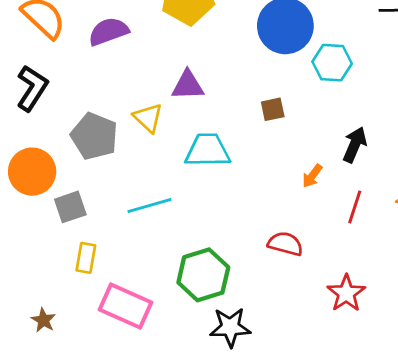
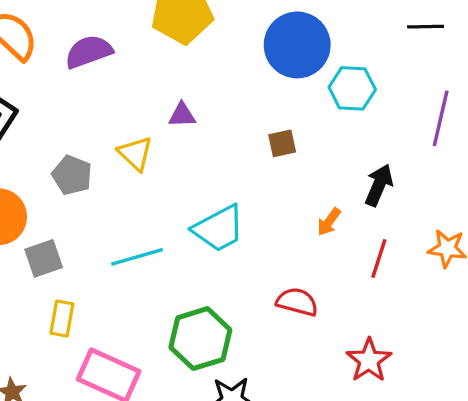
purple triangle: (188, 85) -> (182, 115), size x0.7
gray pentagon: (94, 136) -> (72, 175), size x0.7
cyan trapezoid: (208, 150) -> (219, 228), moved, turned 153

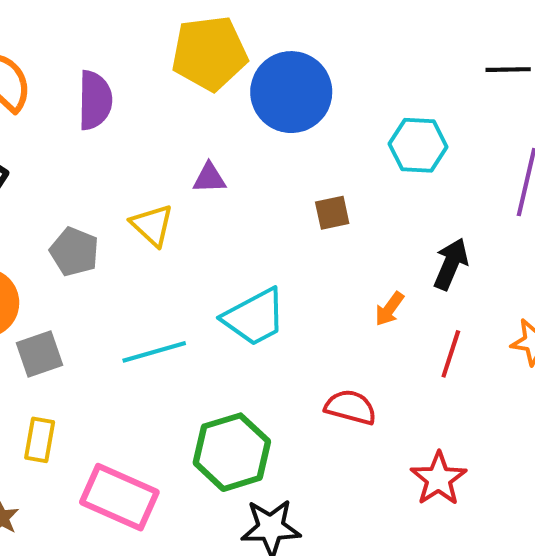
blue circle: (297, 45) -> (291, 92), moved
purple semicircle: (89, 52) -> (95, 100), turned 111
yellow rectangle: (62, 319) -> (40, 440), moved

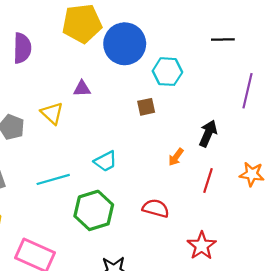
black line: (508, 70) -> (223, 40), moved
cyan hexagon: (418, 145) -> (167, 72), moved
cyan trapezoid: (254, 317) -> (105, 161), size x0.7
green hexagon: (232, 452) -> (94, 210), moved

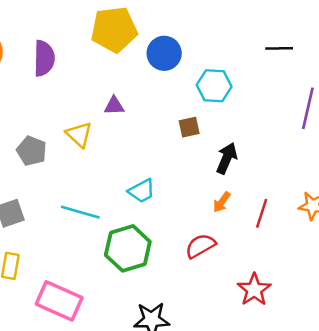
blue circle: (125, 44) -> (164, 53), size x0.7
black arrow: (208, 134) -> (227, 158), moved
orange arrow: (176, 157) -> (222, 202), moved
cyan line: (53, 179) -> (80, 212), turned 32
red semicircle: (156, 208) -> (200, 246), turned -45

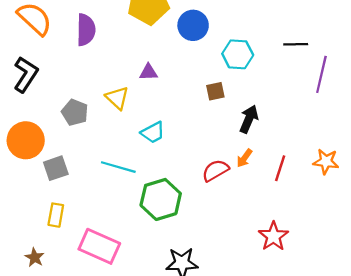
black line: (279, 48) -> (296, 44), moved
cyan trapezoid: (142, 191) -> (153, 132), moved
red semicircle: (200, 246) -> (215, 170), moved

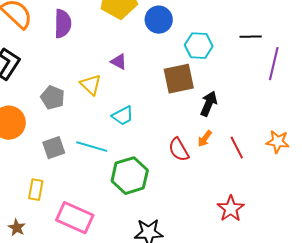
purple triangle: (148, 72) -> (119, 62), turned 30
brown square: (215, 91) -> (179, 79), size x1.8
gray square: (56, 168) -> (54, 148), moved
red line: (280, 168) -> (237, 148), turned -45
red semicircle: (215, 170) -> (179, 150), turned -90

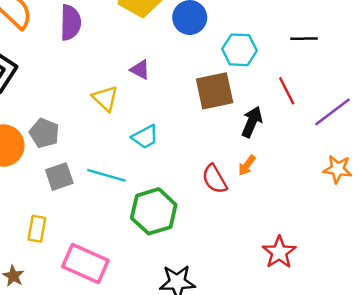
purple line: (274, 64) -> (333, 112), moved, turned 40
gray pentagon: (53, 98) -> (44, 133), moved
red line: (237, 148) -> (287, 91), moved

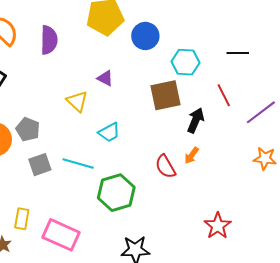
yellow rectangle: (37, 229) -> (22, 219), moved

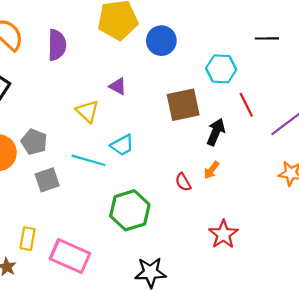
black line: (238, 53) -> (267, 38), moved
cyan hexagon: (186, 62) -> (221, 69), moved
cyan line: (78, 164) -> (88, 160), moved
red semicircle: (165, 167) -> (183, 182), size x0.7
red star: (218, 226) -> (223, 234), moved

